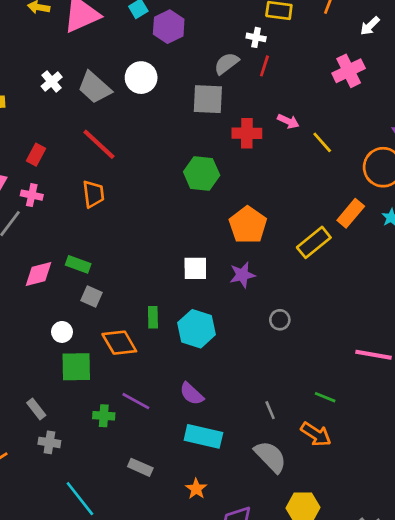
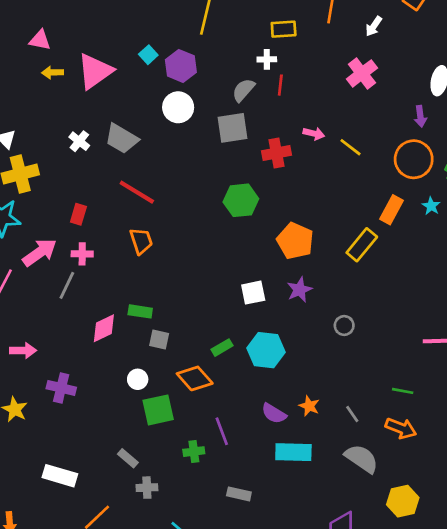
white circle: (141, 78) -> (178, 107), moved
green rectangle: (153, 317) -> (222, 348), turned 72
purple line: (136, 401) -> (222, 431), turned 52
orange star: (196, 489) -> (309, 406), moved

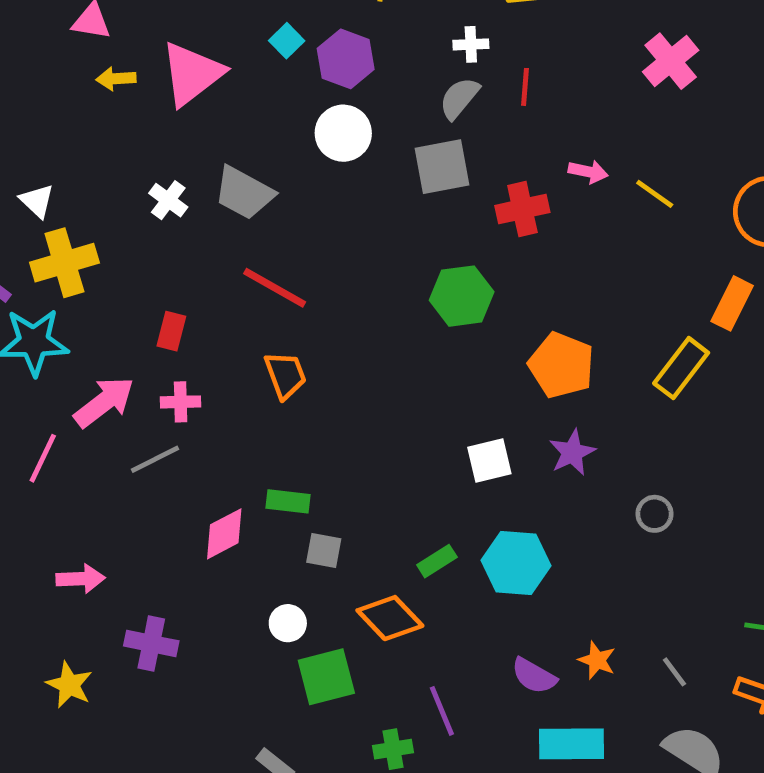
white cross: (267, 59) -> (471, 44), moved
gray line: (67, 285) -> (155, 459), turned 40

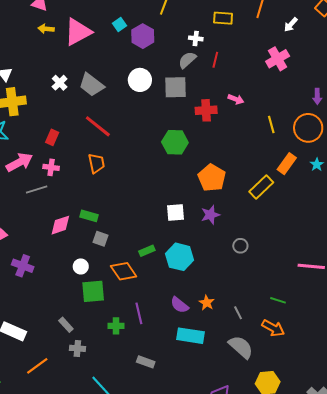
white circle: (343, 133) -> (140, 80), moved
yellow line: (655, 194) -> (271, 124), moved, turned 30

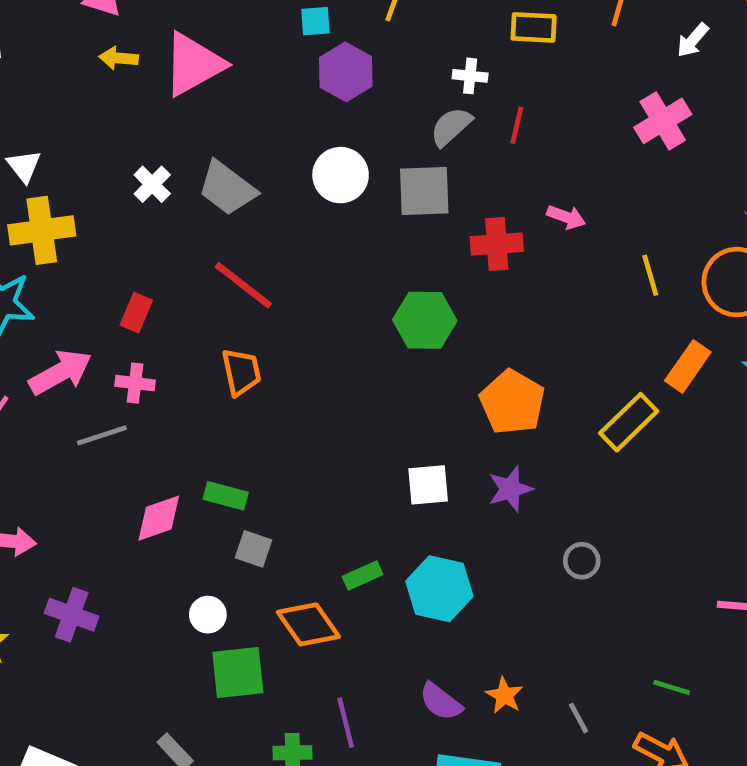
cyan square: (119, 24) -> (315, 21), moved, turned 32

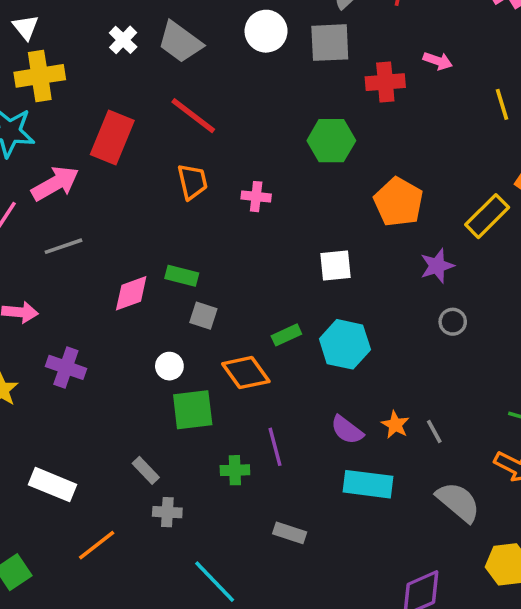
red rectangle: (136, 313) -> (112, 138), size x1.8
pink cross: (135, 383) -> (256, 197), moved
gray line: (102, 435) -> (63, 246), moved
purple star: (510, 489) -> (437, 266), moved
gray line: (578, 718) -> (434, 431), moved

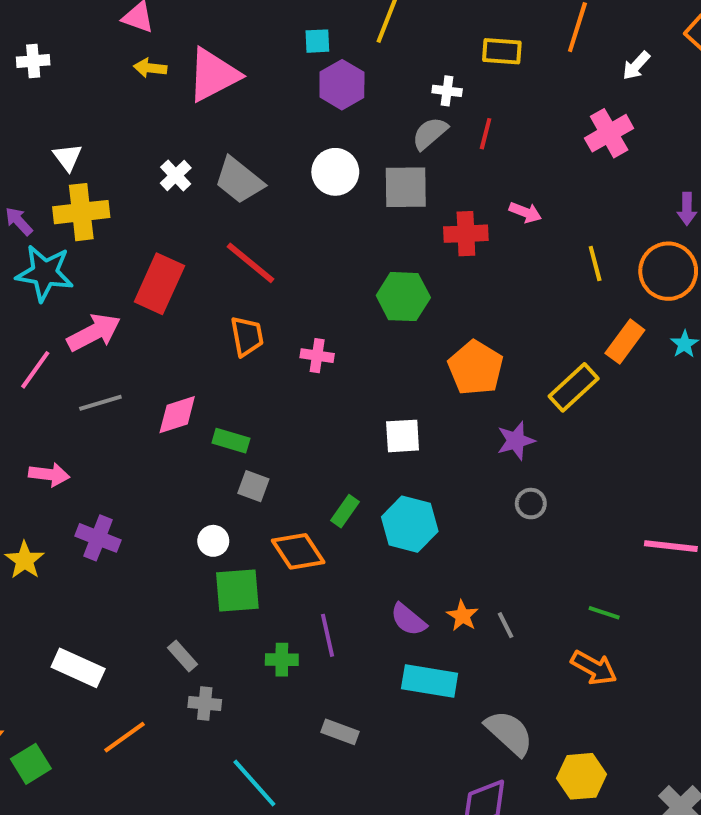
pink diamond: (131, 293) -> (177, 415), moved
green rectangle: (286, 335) -> (345, 511), turned -32
gray semicircle: (458, 502) -> (509, 733), moved

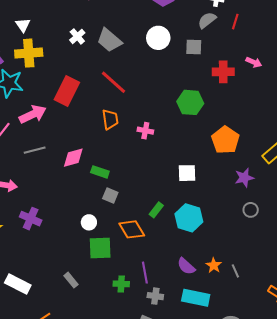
gray square: (406, 187) -> (194, 47), size x0.7
gray cross: (205, 703) -> (155, 296), moved

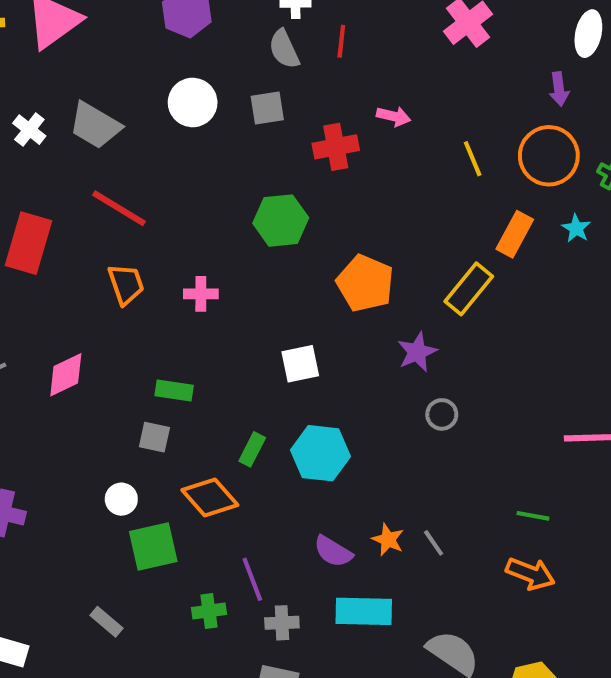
gray semicircle: (207, 20) -> (284, 49), turned -66
green rectangle: (100, 172) -> (174, 390), moved

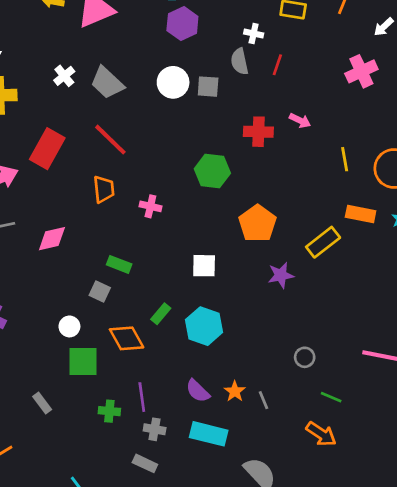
gray square: (267, 108) -> (208, 87), moved
orange rectangle: (515, 234) -> (361, 214), turned 60
gray circle: (442, 414) -> (305, 357), moved

